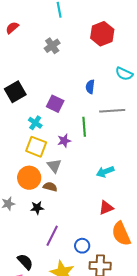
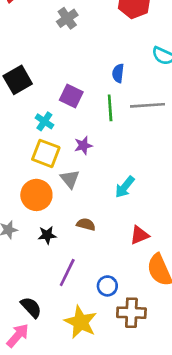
green line: (84, 127) -> (110, 108), moved
cyan arrow: (105, 172) -> (125, 187), moved, turned -30
brown semicircle: (50, 187) -> (86, 224), moved

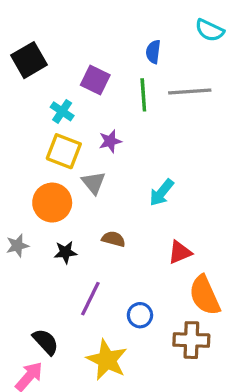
brown cross: (131, 313) -> (191, 340), moved

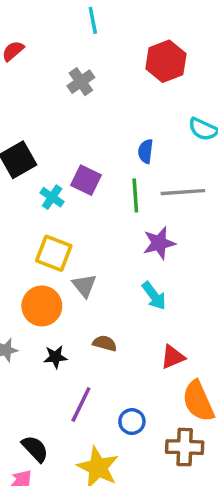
cyan cross: (62, 111) -> (52, 197), moved
purple star: (110, 141) -> (159, 243), moved, size x1.4
cyan arrow: (162, 193) -> (154, 296), turned -76

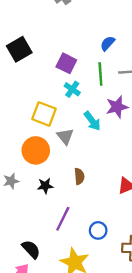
blue semicircle: (146, 151) -> (108, 43), turned 35
cyan cross: (52, 197) -> (72, 89), moved
cyan arrow: (154, 296) -> (92, 121), moved
brown semicircle: (105, 343) -> (79, 176), turned 70

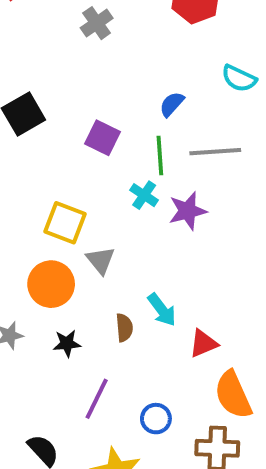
cyan cross: (72, 89) -> (144, 195), moved
cyan arrow: (92, 121) -> (162, 310), moved

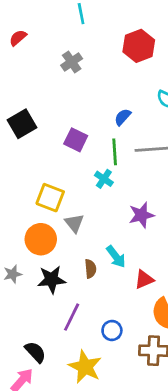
purple star: (188, 211) -> (141, 215), moved
black star: (67, 343) -> (51, 279), size x1.5

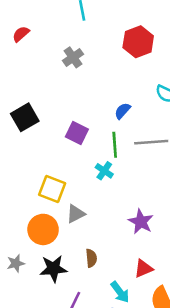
purple star: (141, 215) -> (141, 222), moved, turned -30
gray triangle: (74, 223) -> (76, 214), turned 42
cyan arrow: (116, 257) -> (120, 292), moved

